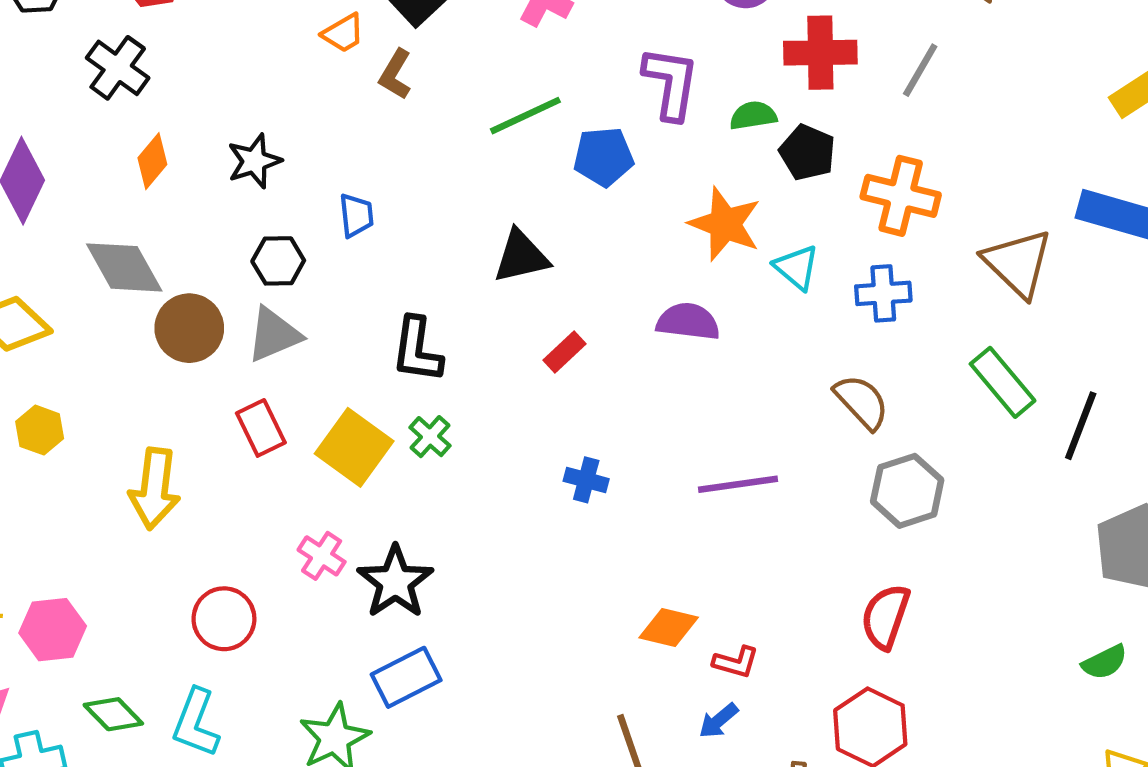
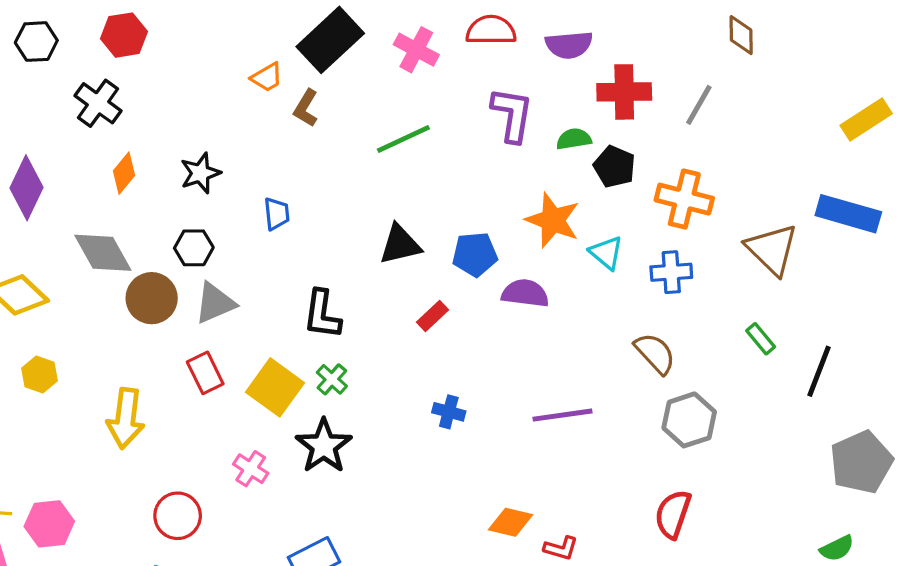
blue pentagon: (604, 157) -> (475, 254), moved
black hexagon: (278, 261) -> (194, 248), moved
green rectangle: (1003, 382) -> (761, 339), size x0.6
black star: (395, 582) -> (324, 446), moved

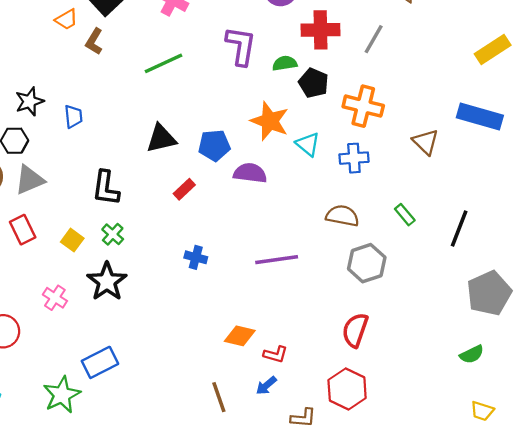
black star: (200, 173) -> (30, 101), moved
brown triangle: (772, 249) -> (426, 142), size x0.7
green rectangle: (761, 339) -> (405, 215), moved
brown semicircle: (655, 353) -> (342, 216), turned -36
yellow square: (275, 387) -> (72, 240), size x0.6

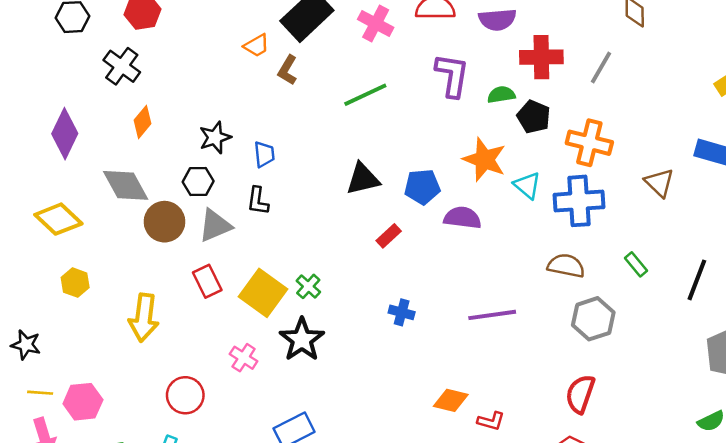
blue cross: (354, 158) -> (579, 201), size x1.5
black L-shape: (106, 188) -> (258, 201), moved, size x0.7
yellow square: (72, 240) -> (263, 293), size x1.8

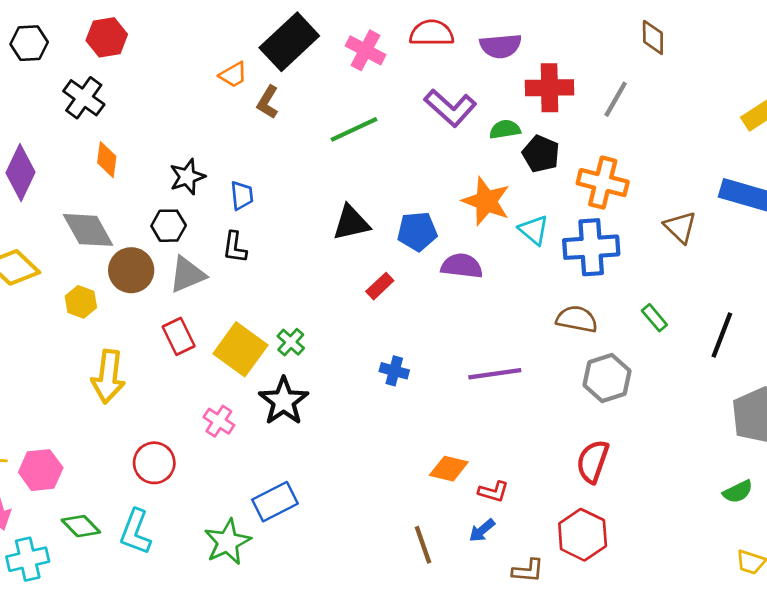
purple L-shape: (452, 75) -> (450, 108), turned 123
orange diamond: (142, 122) -> (107, 160), turned -32
yellow hexagon: (75, 283) -> (81, 302), moved

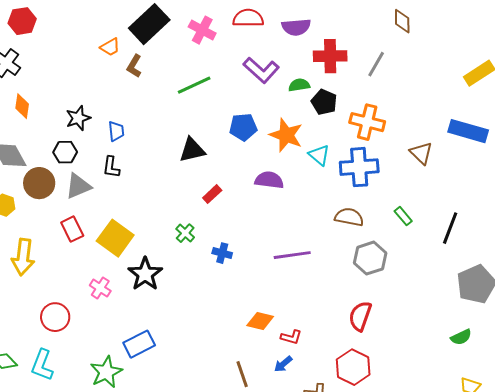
blue pentagon: (417, 231) -> (243, 127), moved
green cross: (291, 342) -> (185, 233), moved

